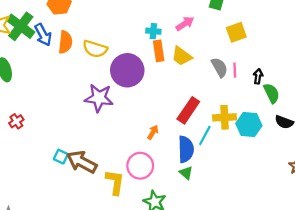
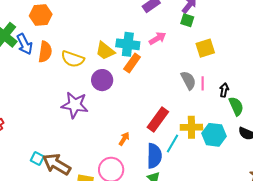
cyan cross: (153, 31) -> (128, 44), size x1.6
orange rectangle: (159, 51) -> (132, 63), turned 42
yellow trapezoid: (182, 56) -> (105, 51), moved
purple circle: (127, 70) -> (102, 80), size x0.7

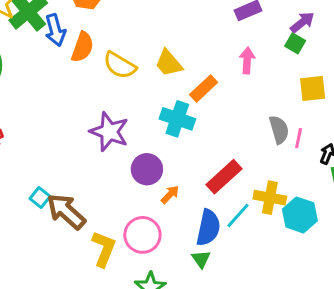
pink arrow: (157, 38) -> (247, 60), turned -66
cyan cross: (128, 44) -> (177, 119), moved
purple circle: (102, 80) -> (147, 169), moved

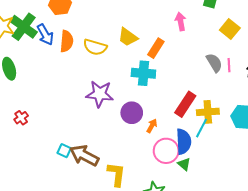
yellow square: (313, 88) -> (230, 29), turned -30
yellow cross: (270, 198) -> (208, 112), moved
pink circle: (142, 235) -> (166, 151), moved

